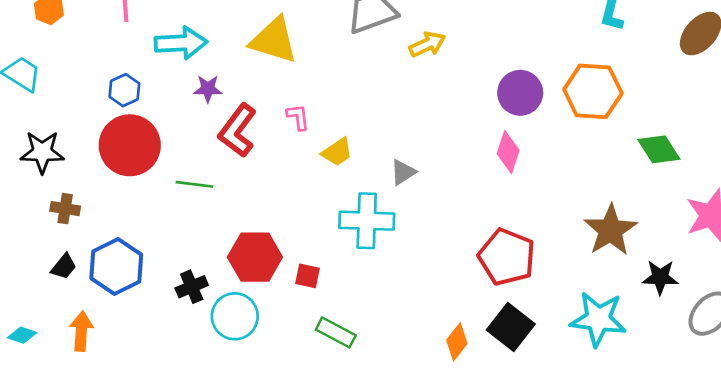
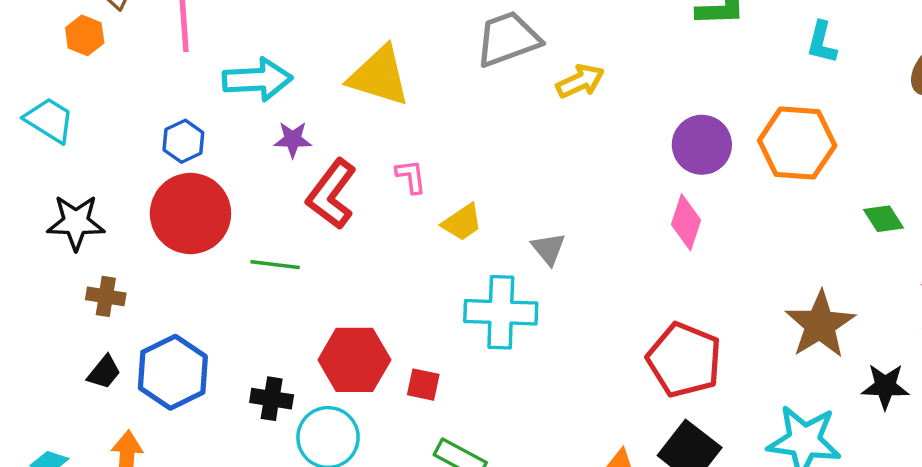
green diamond: (659, 149) -> (884, 219), size x0.7
gray triangle: (403, 172) -> (548, 249), turned -36
black cross: (192, 287) -> (272, 399), turned 32

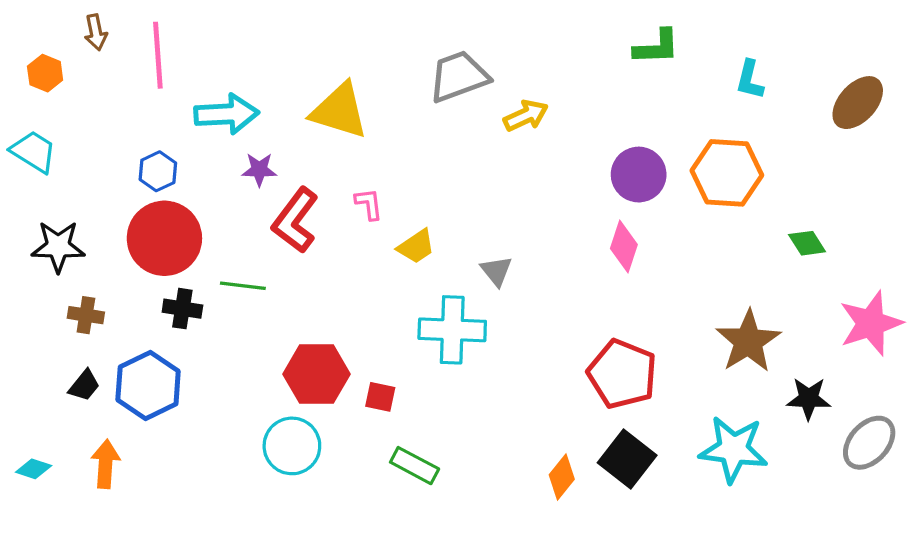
orange hexagon: (85, 35) -> (45, 73), moved
black cross: (272, 399) -> (182, 309), moved

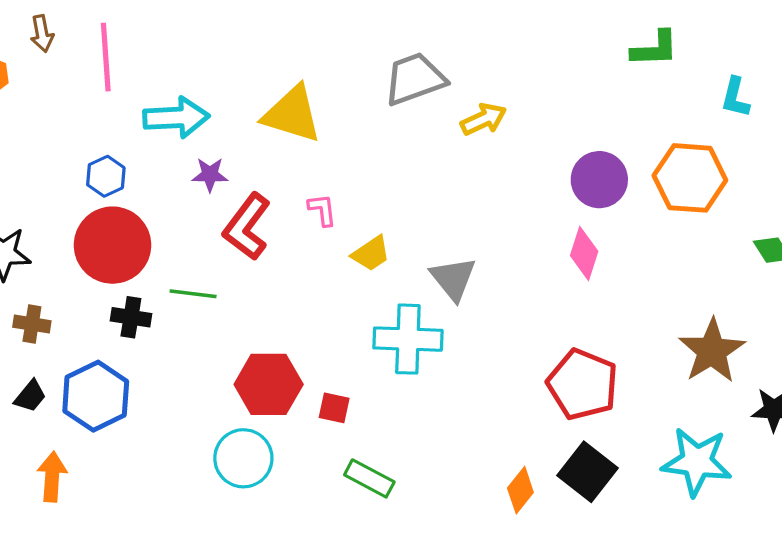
green L-shape: (657, 47) -> (655, 49), moved
cyan L-shape: (750, 80) -> (735, 97), moved
gray triangle: (496, 271) -> (453, 279), size x1.4

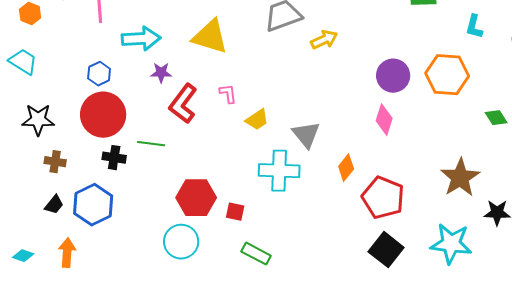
orange diamond: (520, 490) -> (346, 168), moved

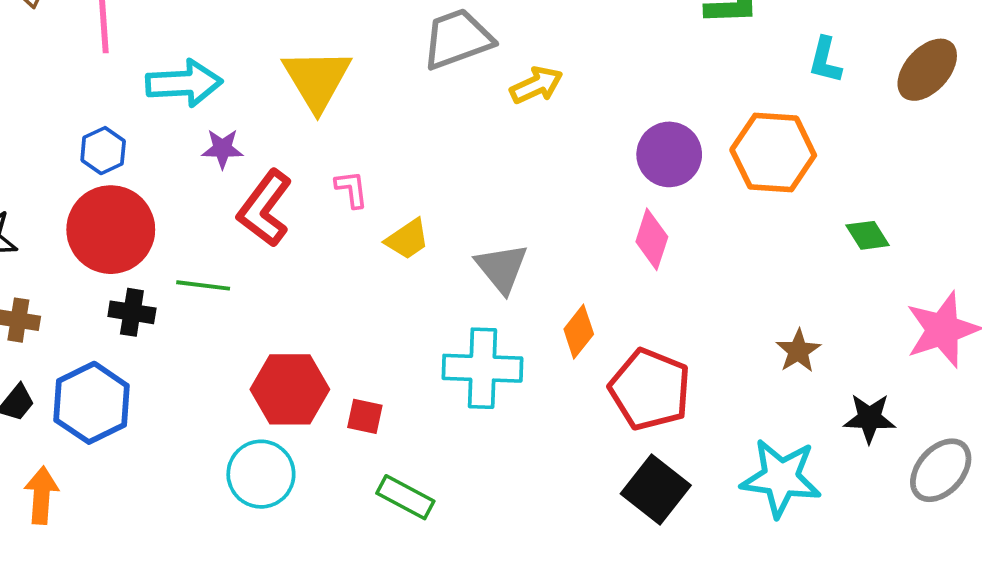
yellow triangle: (210, 37) -> (317, 79), turned 42
cyan cross: (279, 171) -> (482, 368), moved
brown star: (460, 178) -> (798, 351), size x0.6

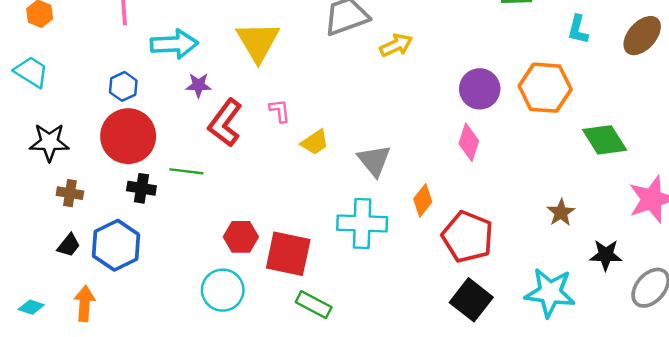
green diamond: (868, 235) -> (605, 140), size x1.6
red hexagon: (290, 389) -> (241, 237), size x0.7
red square: (365, 416) -> (288, 254), size x2.0

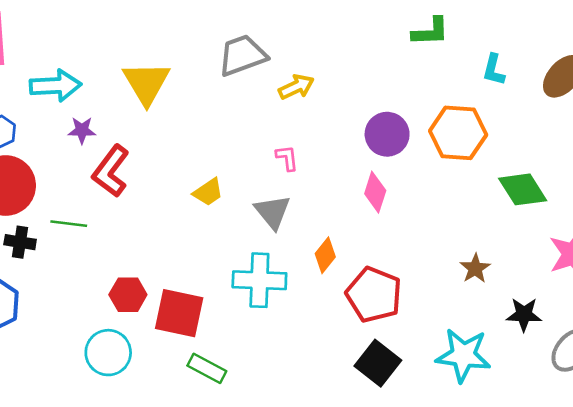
pink L-shape: (280, 111) -> (287, 158), moved

